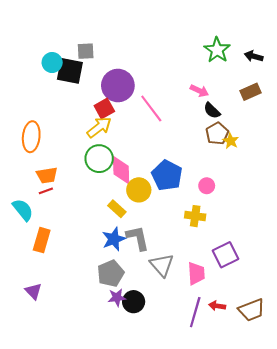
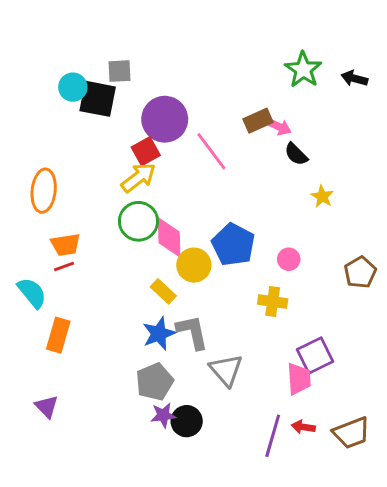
brown rectangle: (251, 92) -> (258, 121), moved
brown pentagon: (217, 134) -> (360, 272), moved
pink trapezoid: (196, 273) -> (299, 379), moved

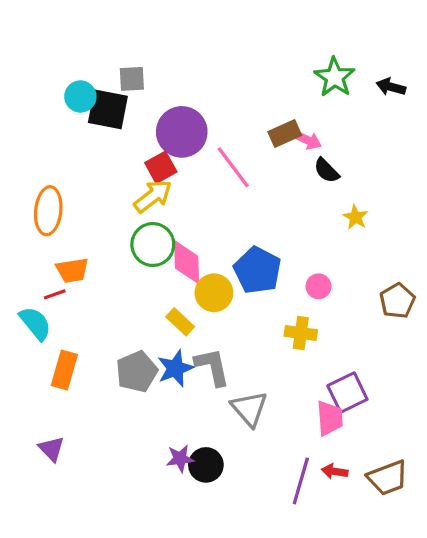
red line: (64, 267) -> (55, 294), moved
gray pentagon: (155, 382) -> (137, 372), moved

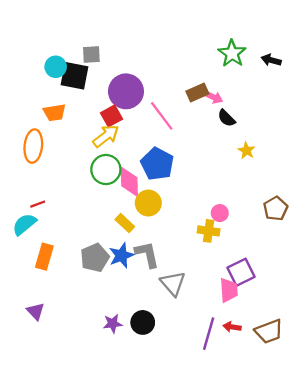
orange trapezoid: (72, 270) -> (55, 113), moved
blue pentagon: (257, 270) -> (157, 164), moved
pink circle: (318, 286) -> (220, 213), moved
cyan semicircle: (35, 323) -> (24, 224), turned -90
purple star: (180, 458) -> (113, 324), moved

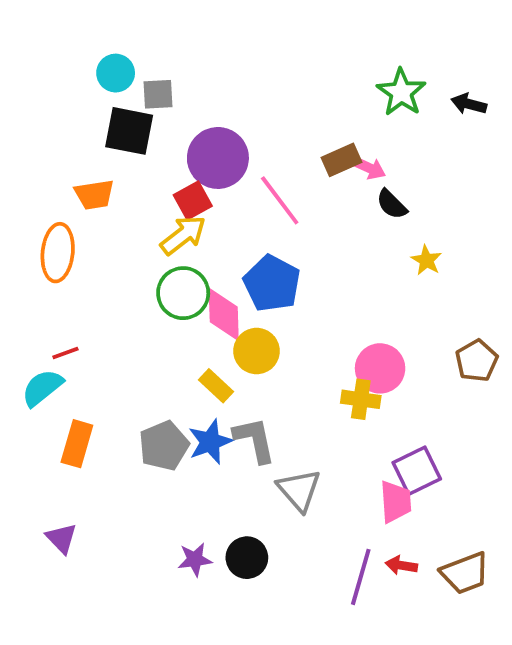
cyan circle: (56, 67) -> (116, 73), moved
pink circle: (220, 213) -> (380, 368), size x1.6

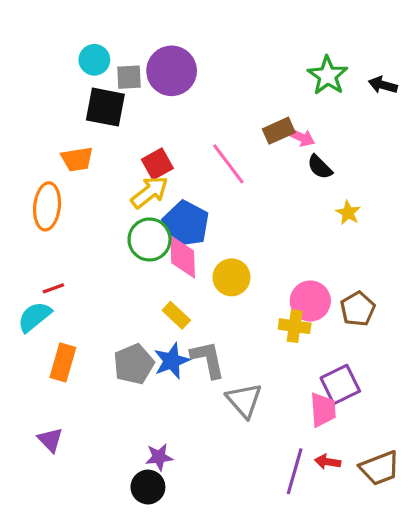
purple circle: (218, 158) -> (172, 71), moved
blue pentagon: (272, 283) -> (186, 224), moved
yellow circle: (257, 351) -> (231, 277), moved
brown pentagon: (477, 361) -> (358, 309), moved
black circle: (247, 558) -> (148, 487), moved

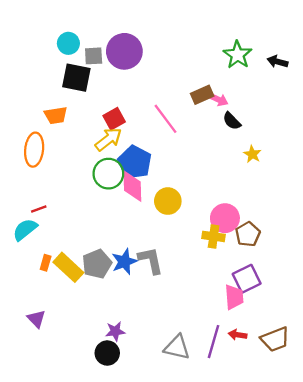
brown pentagon: (358, 309) -> (248, 234), moved
yellow rectangle: (176, 315) -> (68, 267), moved, size x1.5
orange rectangle: (63, 362) -> (46, 263), size x0.6
gray triangle: (244, 400) -> (177, 347), moved, turned -36

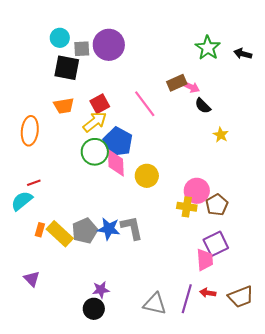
orange trapezoid: (56, 115) -> (64, 106), moved
blue star: (124, 262) -> (109, 229), turned 30

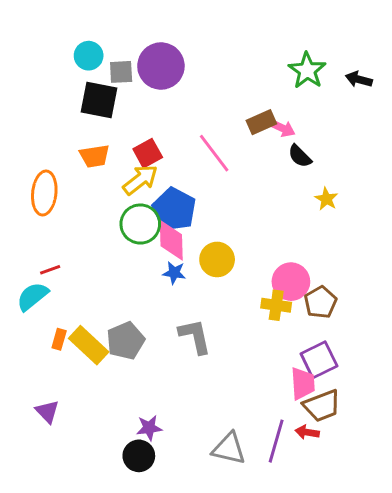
blue star: (109, 229) -> (174, 273), moved, size x0.7
brown trapezoid: (241, 297) -> (322, 406), moved

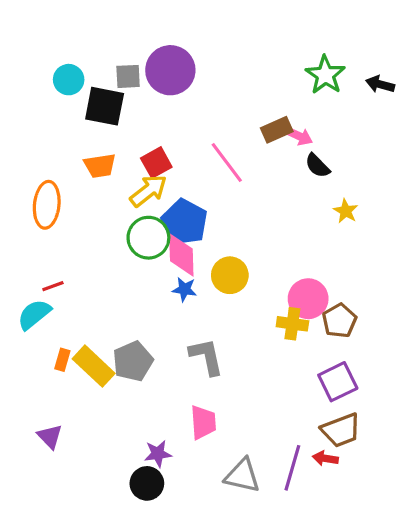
cyan circle: (89, 56) -> (69, 80), moved
pink trapezoid: (303, 384) -> (203, 422), moved

